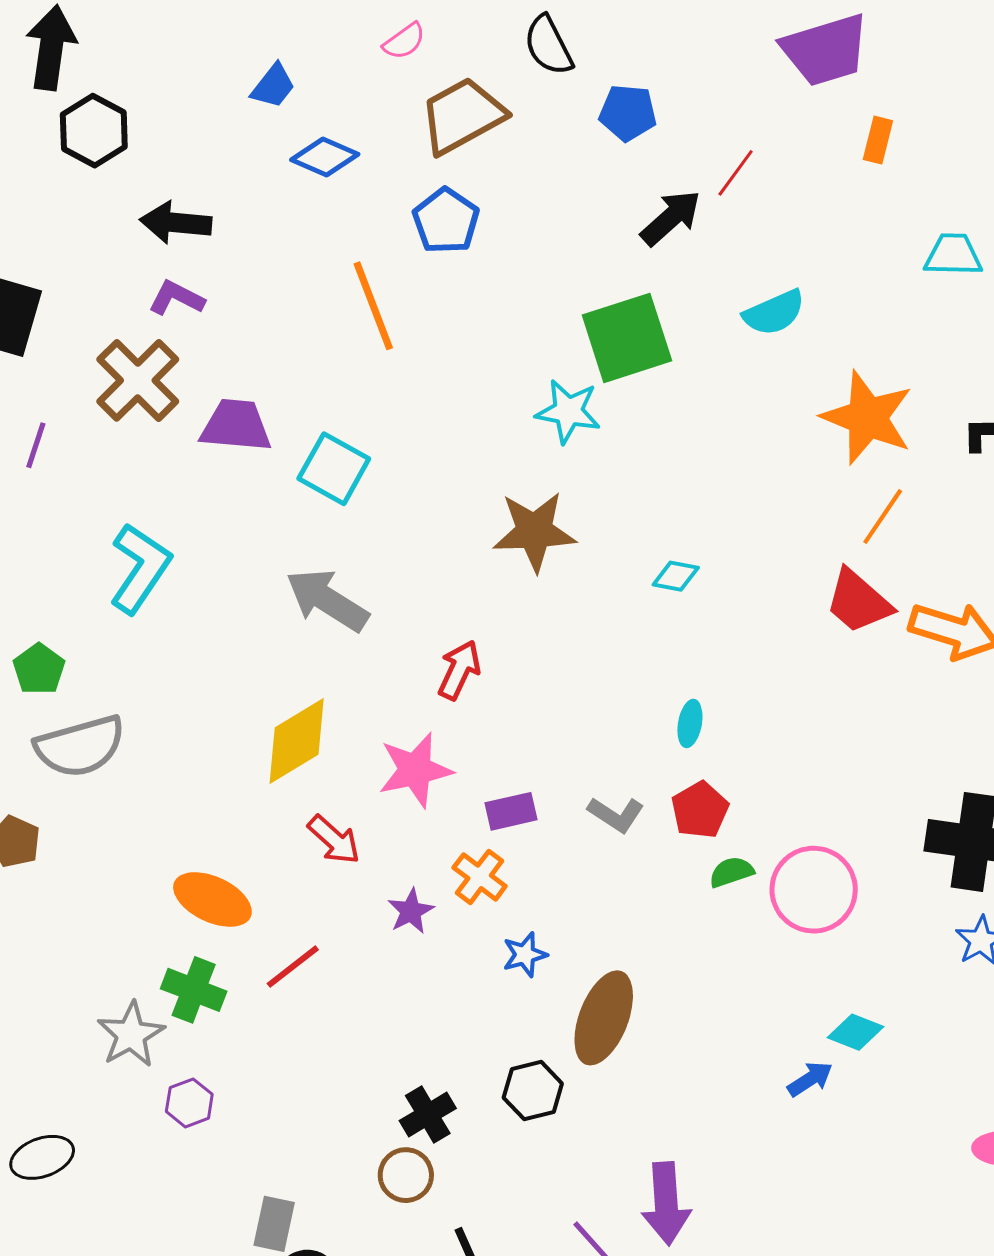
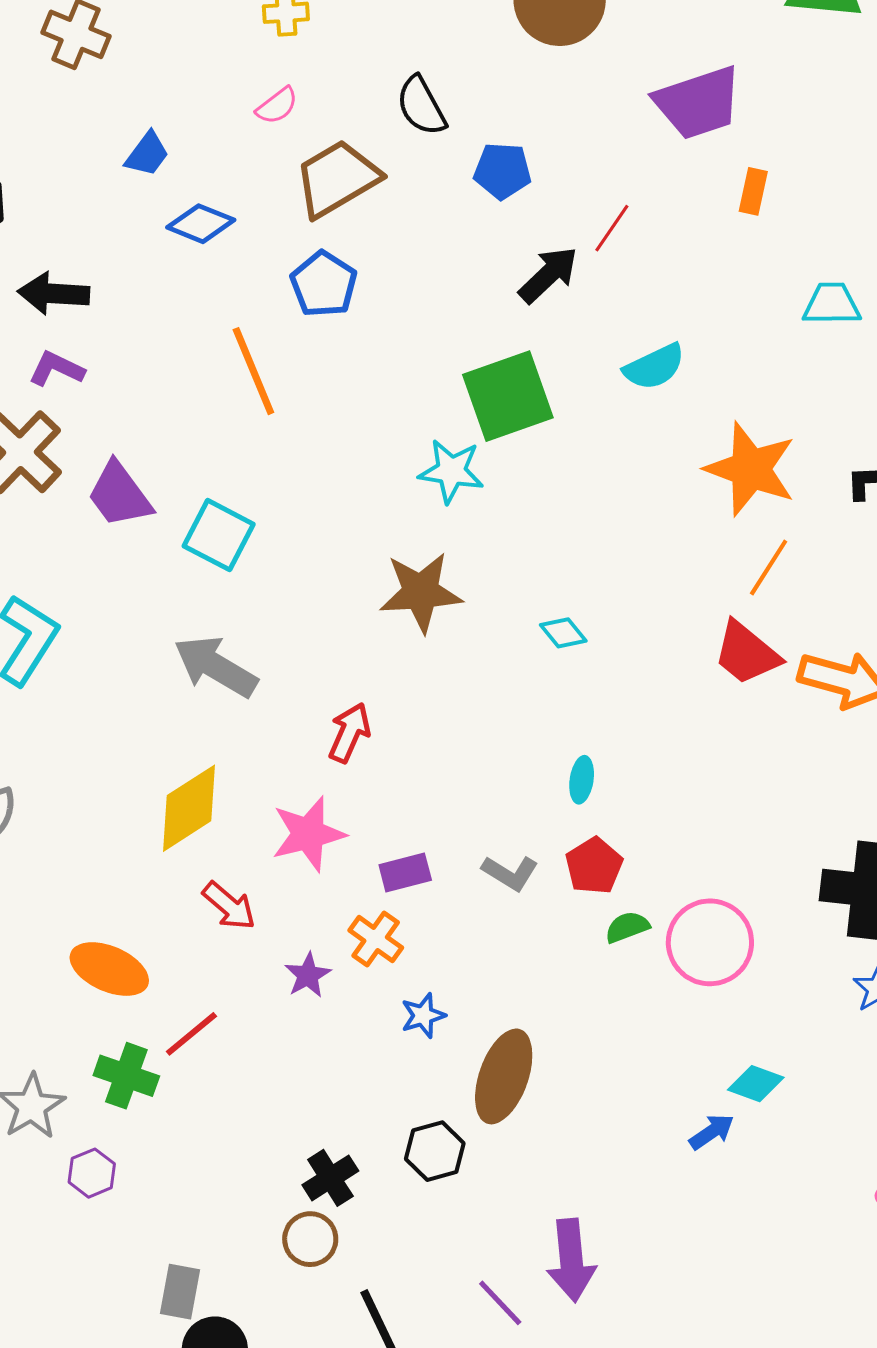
purple trapezoid: (236, 426) -> (119, 495), turned -130
cyan diamond: (676, 576) -> (563, 633), turned 42
green cross: (194, 990) -> (126, 1076), moved

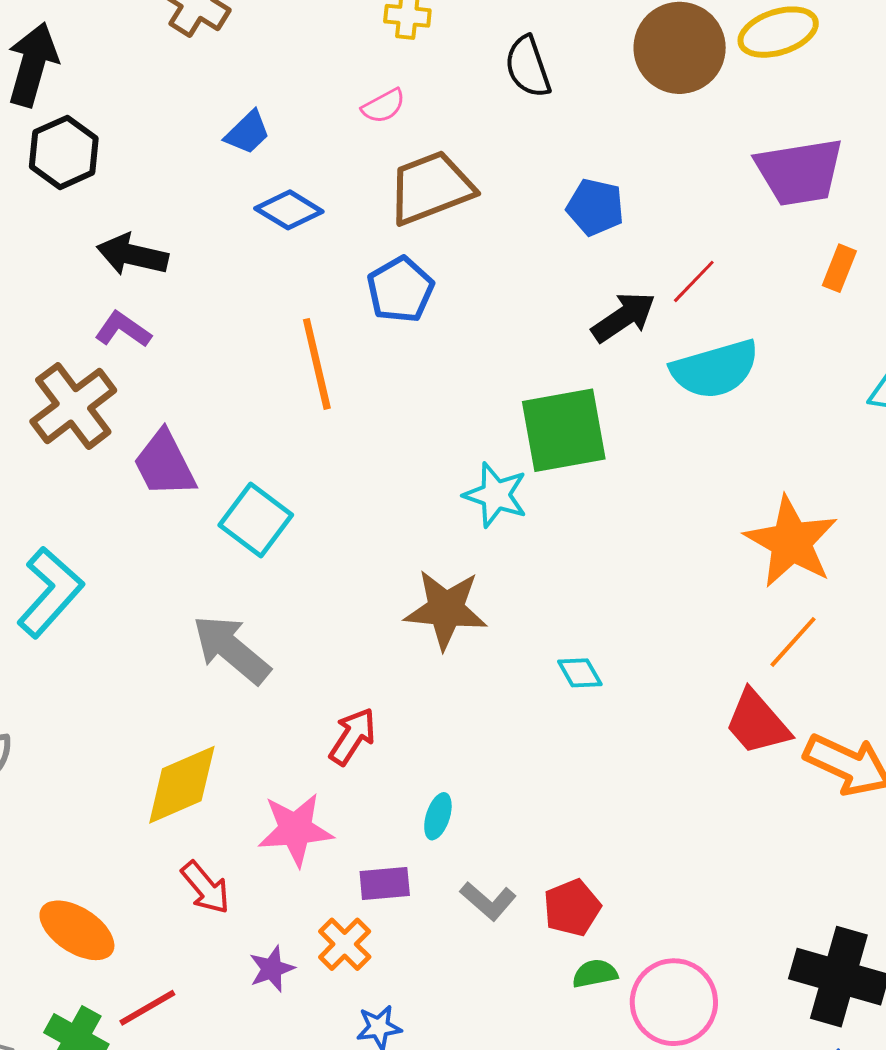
black semicircle: (421, 106) -> (528, 67), moved
cyan semicircle: (654, 367) -> (715, 369), moved, size x1.4
cyan ellipse: (582, 780) -> (438, 816), moved

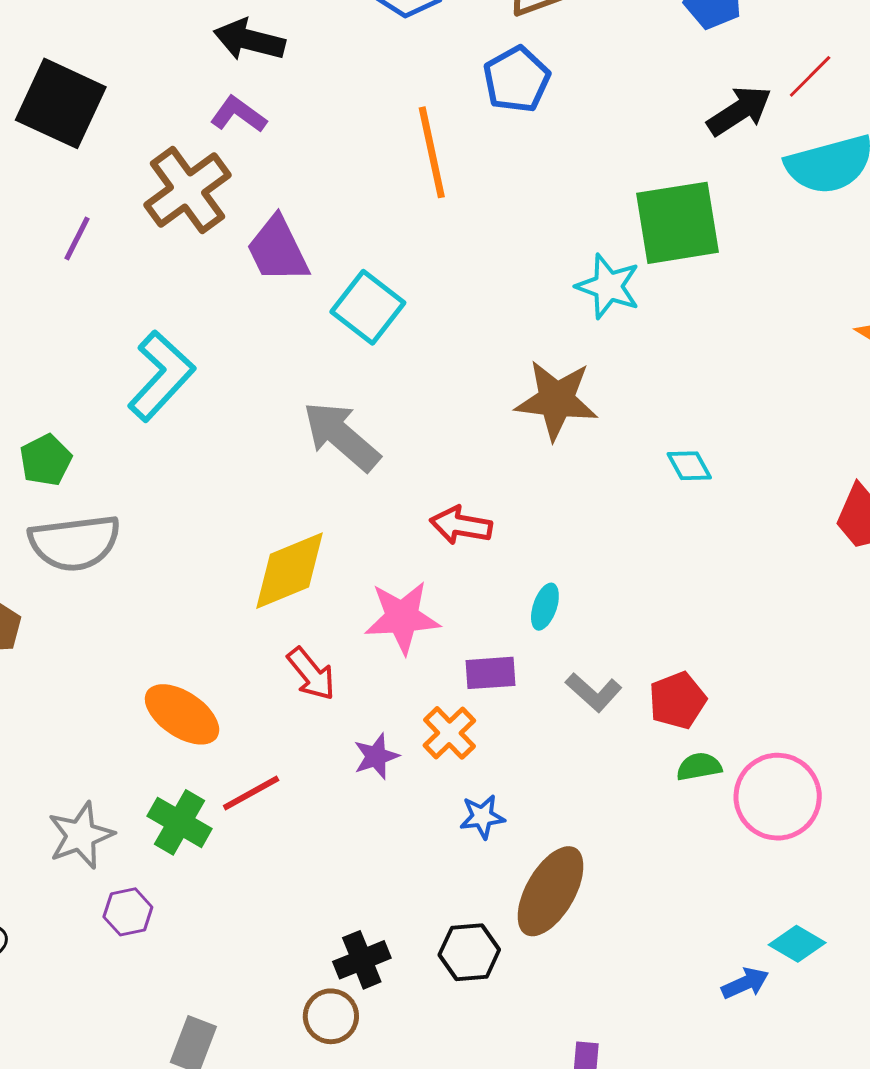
red arrow: (353, 736) -> (461, 525), turned -114

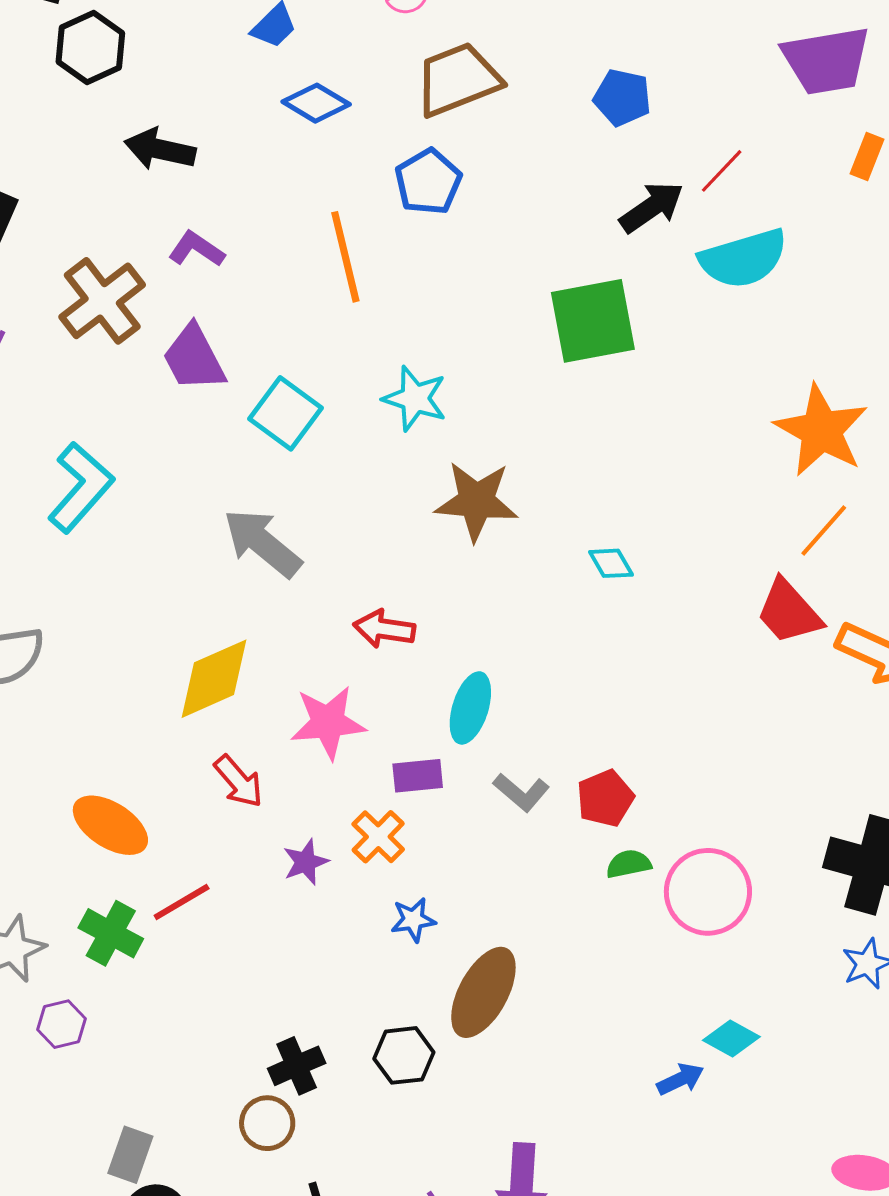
purple L-shape: (238, 114) -> (197, 249), moved
cyan star: (608, 286) -> (415, 399), moved
cyan ellipse: (545, 607) -> (470, 708), size x1.5

